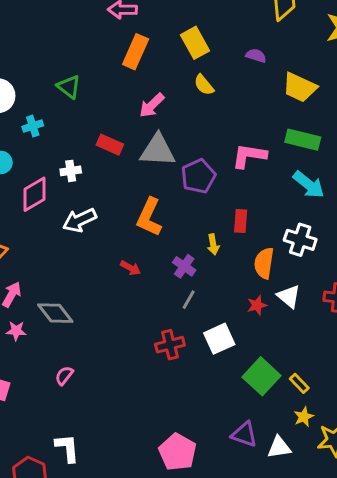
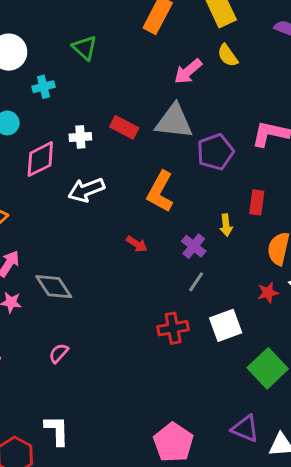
pink arrow: (152, 105) -> (188, 71), moved
red rectangle: (110, 145) -> (124, 127), moved

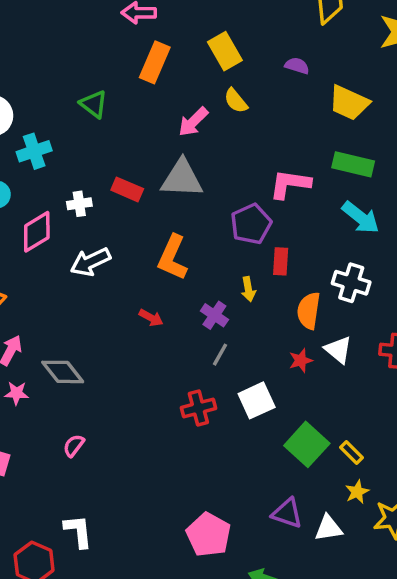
green triangle: (85, 48) -> (94, 104), moved
cyan cross: (43, 87) -> (34, 151), size x1.4
purple pentagon: (215, 152) -> (251, 224), moved

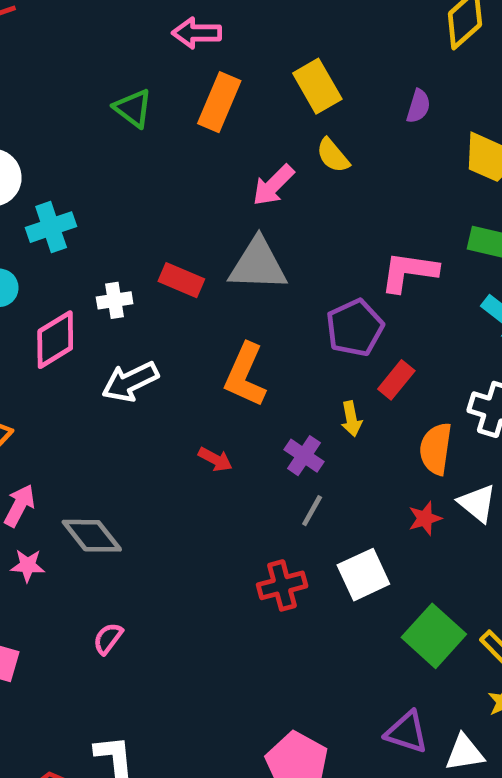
purple semicircle: (297, 66) -> (418, 106), turned 90
green triangle: (94, 104) -> (133, 108), moved
red rectangle: (281, 261) -> (396, 380), turned 36

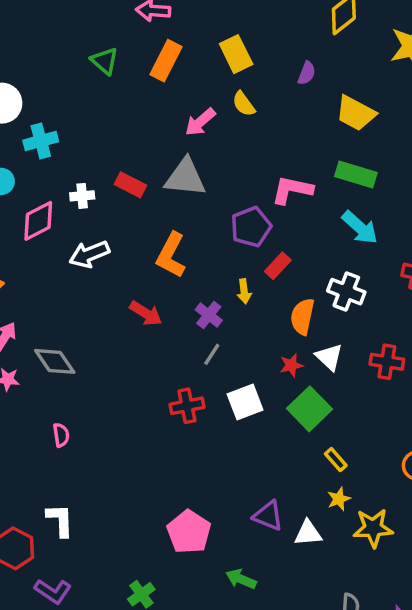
red arrow: (215, 459) -> (146, 313), size x1.4
green square: (434, 636) -> (309, 409), moved
pink semicircle: (108, 639) -> (61, 435), turned 130

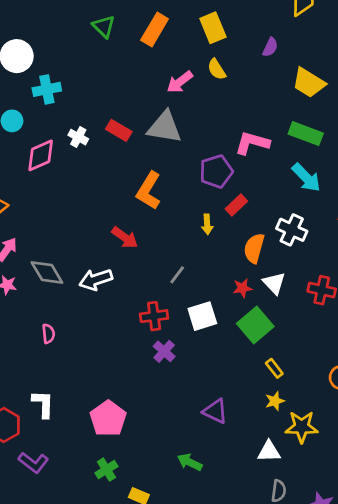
white cross: (82, 196) -> (78, 137), turned 30
white arrow: (89, 254) -> (96, 280), moved
purple cross: (209, 315) -> (164, 351), moved
pink pentagon: (189, 532) -> (108, 419), moved
white triangle: (308, 533) -> (269, 451), moved

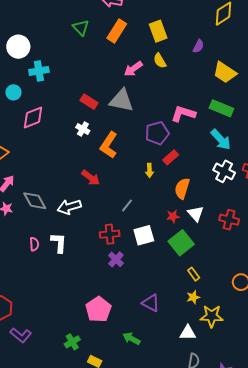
white cross: (78, 137) -> (83, 129), moved
white cross: (292, 230) -> (224, 171), moved
white L-shape: (43, 404) -> (59, 243), moved
pink pentagon: (108, 419) -> (98, 309), moved

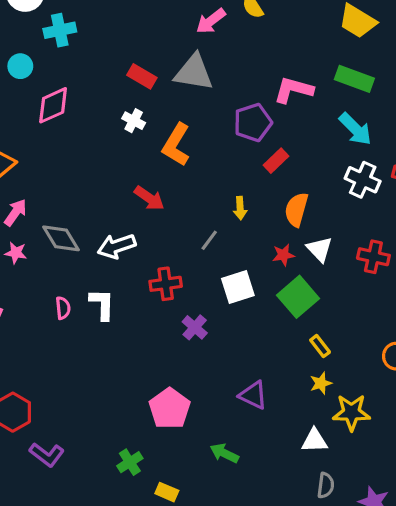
yellow arrow: (149, 170) -> (240, 208), moved
red cross: (110, 234) -> (166, 284), moved

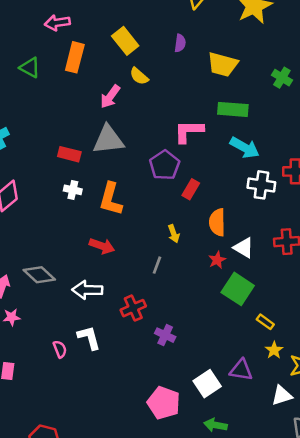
gray diamond: (61, 238) -> (39, 275), moved
white arrow: (117, 246) -> (87, 290), turned 36
white square: (238, 287) -> (207, 384), moved
purple triangle: (253, 395) -> (241, 370), moved

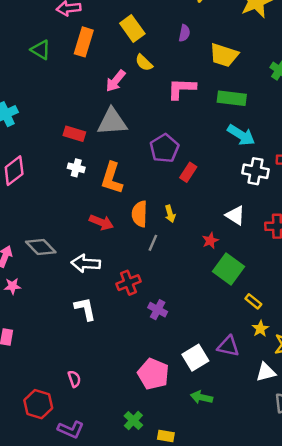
pink L-shape: (189, 131) -> (181, 89), moved
orange semicircle: (217, 222) -> (140, 214), moved
white triangle: (244, 248) -> (235, 215), moved
pink semicircle: (60, 349) -> (74, 379), moved

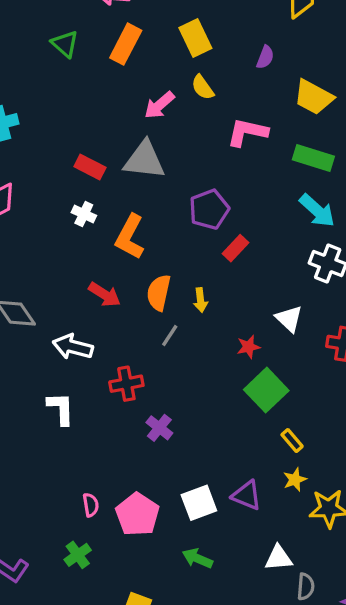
white triangle: (266, 372) -> (279, 558), moved
pink semicircle: (74, 379) -> (91, 505), moved
green cross: (133, 420) -> (78, 555), moved

